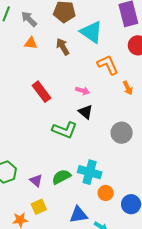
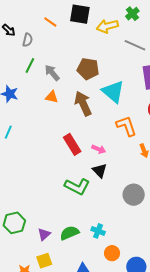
brown arrow: (63, 47) -> (83, 104), size x1.4
red rectangle: (41, 92) -> (72, 144), moved
cyan cross: (90, 172) -> (98, 231), size x0.6
purple triangle: (36, 181) -> (44, 234), turned 32

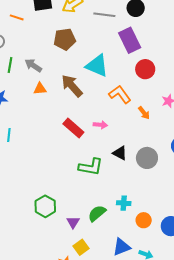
brown pentagon: (88, 69) -> (65, 39), moved
black triangle: (100, 171) -> (120, 153), moved
green hexagon: (14, 223) -> (45, 206), moved

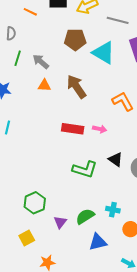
cyan triangle: (97, 66) -> (104, 53), moved
red rectangle: (73, 128) -> (73, 129), turned -40
yellow square: (81, 247) -> (27, 238), moved
blue triangle: (121, 247) -> (98, 242), moved

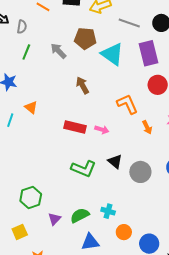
gray arrow: (41, 62) -> (58, 51), moved
orange triangle: (44, 85) -> (31, 107), moved, turned 32
brown arrow: (76, 87) -> (82, 85), size x0.7

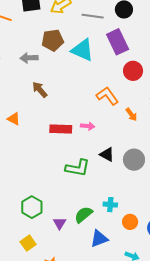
gray arrow: (58, 51) -> (29, 58), turned -36
brown arrow: (82, 85) -> (40, 90), moved

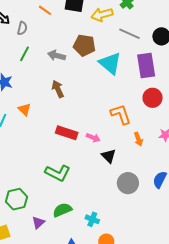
black triangle: (107, 155) -> (109, 156), moved
green L-shape: (78, 168) -> (58, 173), moved
green semicircle: (83, 215) -> (62, 210), moved

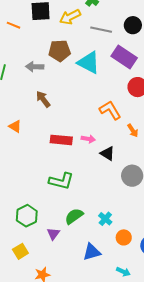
purple rectangle: (146, 66) -> (124, 57), turned -35
cyan cross: (92, 219) -> (105, 219), turned 32

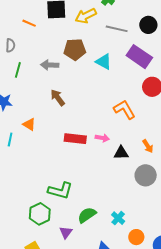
cyan triangle: (89, 63) -> (104, 62), size x0.7
orange arrow: (133, 131) -> (148, 146), moved
black triangle: (107, 153) -> (121, 153), turned -35
green L-shape: (61, 181) -> (60, 191), moved

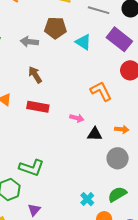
red rectangle: (75, 139) -> (38, 107), moved
orange arrow: (148, 146) -> (122, 129), turned -56
green semicircle: (87, 215) -> (117, 194), moved

